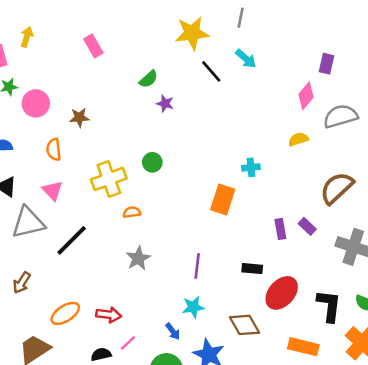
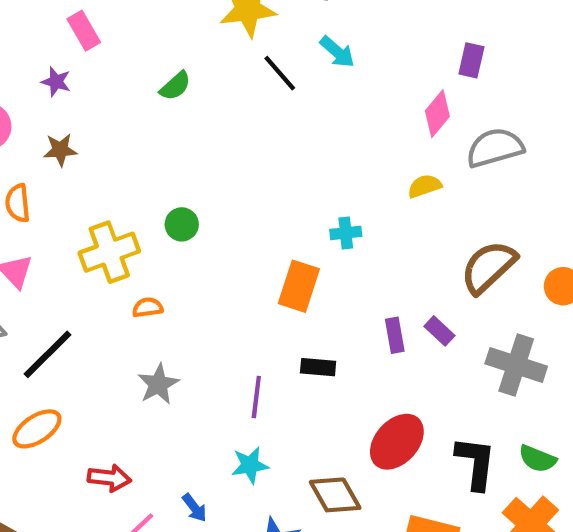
purple star: (165, 103) -> (56, 82), moved
black rectangle: (252, 269) -> (318, 367), moved
orange ellipse: (65, 313) -> (37, 429), moved
blue arrow: (173, 331) -> (194, 508), moved

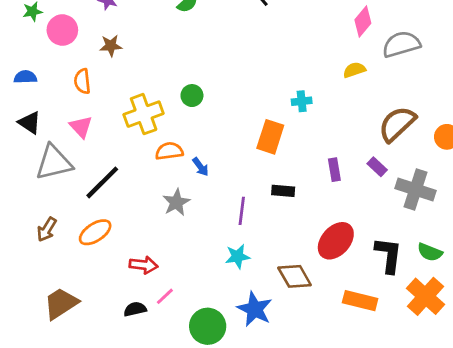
orange semicircle: (148, 307) -> (169, 151), size x1.4
purple rectangle: (439, 331) -> (377, 167), moved
blue arrow: (194, 508) -> (201, 167), moved

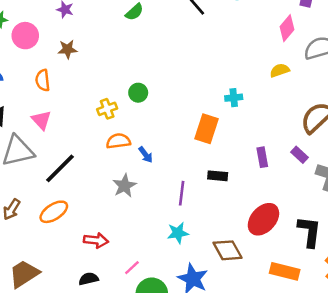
yellow cross: (144, 114) -> (107, 109), moved, size x0.6
pink line: (165, 296) -> (132, 268), moved

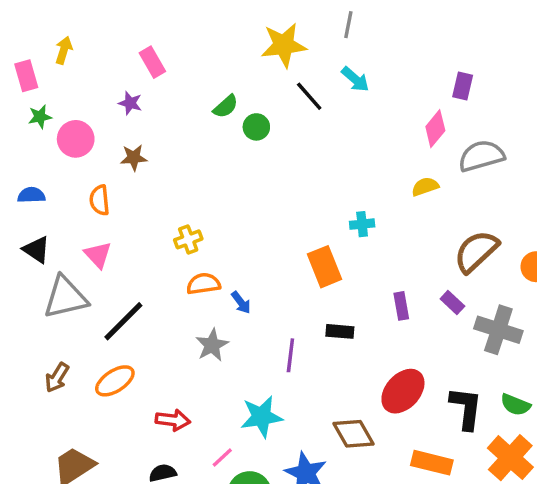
green circle: (138, 93) -> (256, 127), moved
orange rectangle: (206, 129) -> (325, 267), turned -40
cyan star: (178, 233) -> (261, 417), moved, size x1.4

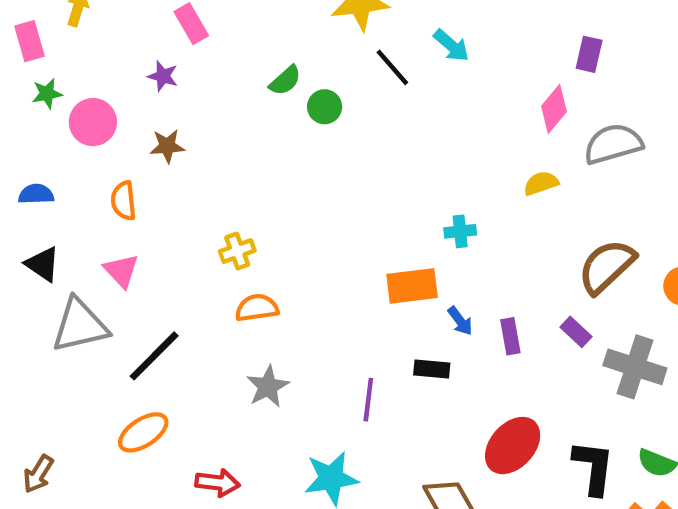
orange rectangle: (325, 267) -> (412, 286), turned -75
blue arrow: (241, 302) -> (460, 321), moved
brown arrow: (57, 377) -> (38, 474), moved

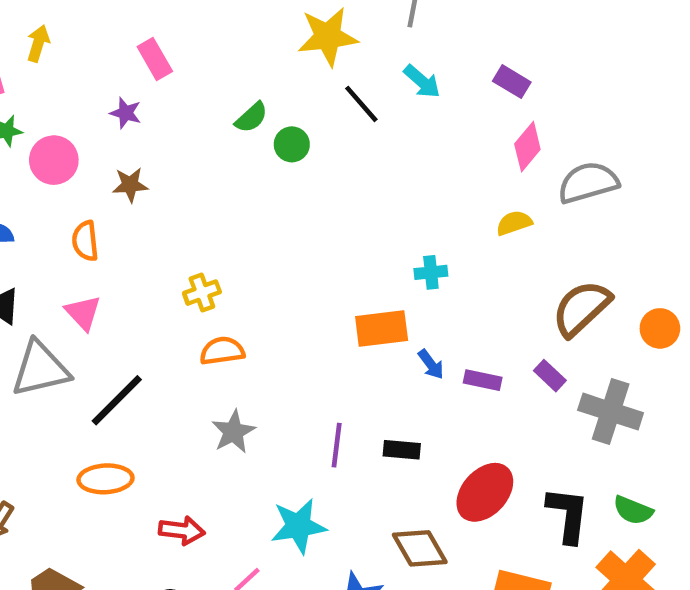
purple rectangle: (589, 54) -> (512, 82), moved, turned -72
purple rectangle: (510, 336) -> (483, 380), turned -68
black rectangle: (432, 369) -> (402, 450), moved
orange ellipse: (143, 432) -> (105, 479), turned 30

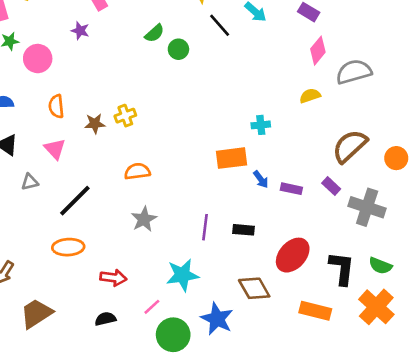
brown star: (130, 185) -> (95, 124), moved
yellow cross: (202, 293) -> (125, 116), moved
gray triangle: (40, 369) -> (30, 182), size x0.5

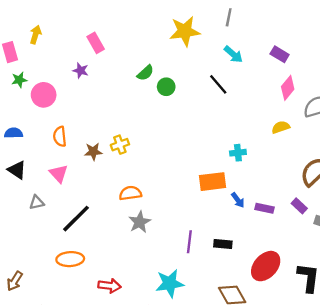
black line: (220, 25) -> (218, 84), moved
gray star: (144, 219) -> (140, 222), moved

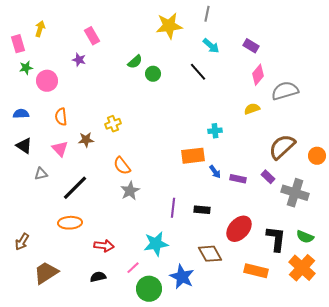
brown star: (93, 152) -> (86, 140), moved
orange semicircle: (130, 193) -> (122, 166), turned -120

